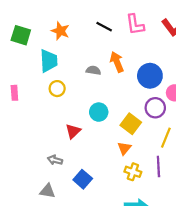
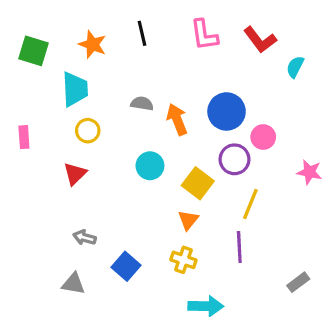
black line: (104, 27) -> (142, 33), moved, turned 49
orange arrow: (117, 62) -> (177, 119), moved
red triangle: (73, 131) -> (75, 174), moved
yellow cross: (133, 172) -> (183, 260), moved

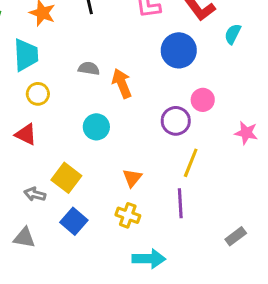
blue circle: (227, 111) -> (179, 50), moved
red triangle: (75, 174) -> (26, 134), turned -50
yellow square: (198, 183) -> (66, 178), moved

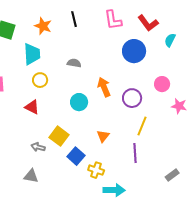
orange arrow: (122, 83) -> (104, 87), moved
pink circle: (203, 100) -> (162, 84), moved
yellow cross: (128, 215) -> (96, 170), moved
blue square: (74, 221) -> (76, 156), moved

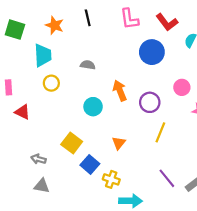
red triangle: (32, 107) -> (22, 112), moved
gray arrow: (38, 147) -> (38, 159), moved
purple line: (135, 153) -> (167, 178), moved, turned -36

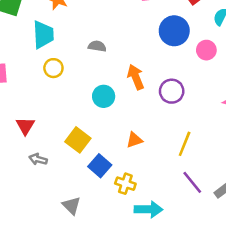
pink circle: (182, 87) -> (206, 50), moved
red triangle: (22, 112) -> (25, 126), moved, turned 35
yellow line: (160, 132) -> (185, 144), moved
orange triangle: (119, 143) -> (134, 140), turned 32
gray triangle: (42, 186) -> (71, 206), moved, turned 35

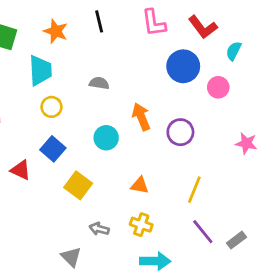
red triangle: (25, 126) -> (21, 170), turned -36
orange triangle: (134, 140) -> (140, 185), turned 30
gray arrow: (38, 159) -> (99, 229), moved
blue square: (100, 166) -> (53, 149), moved
yellow cross: (125, 184) -> (141, 225), moved

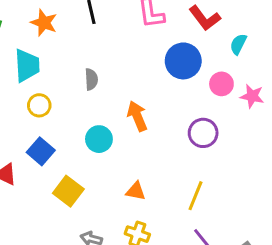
gray semicircle: (99, 83) -> (91, 79), turned 78
purple circle: (180, 132) -> (203, 133), moved
pink star: (246, 143) -> (252, 96), moved

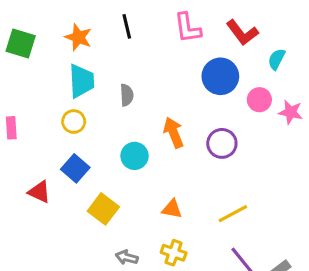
cyan trapezoid: (27, 66) -> (81, 81), moved
purple circle: (203, 133) -> (222, 143), moved
yellow line: (195, 196) -> (233, 214), turned 40

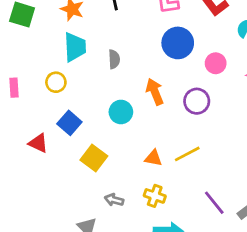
blue circle: (220, 76) -> (178, 43), moved
pink circle: (259, 100) -> (216, 63), moved
yellow circle: (74, 122) -> (56, 82), moved
yellow line: (233, 214) -> (187, 154), moved

